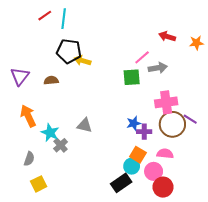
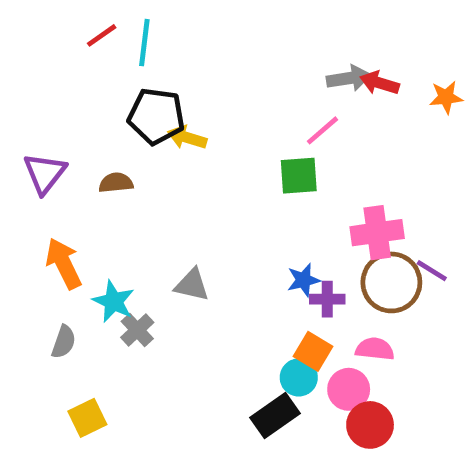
gray arrow: (158, 68) -> (349, 78), moved
gray semicircle: (29, 159) -> (64, 342), moved

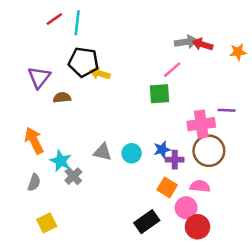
purple triangle: (45, 173) -> (39, 77), moved
purple line: (432, 271) -> (227, 110), moved, turned -30
cyan circle: (299, 377) -> (132, 153), moved

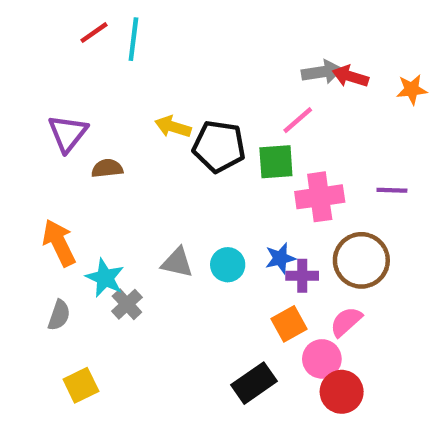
black pentagon: (83, 62) -> (219, 146), moved
pink cross: (201, 124) -> (320, 197), moved
pink semicircle: (200, 186) -> (346, 322), turned -48
orange square: (167, 187) -> (289, 324), turned 30

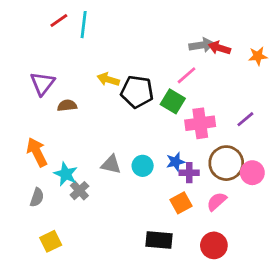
green square: (276, 162) -> (173, 101), turned 35
purple line: (392, 190) -> (245, 119), turned -42
pink circle: (322, 359) -> (252, 173), moved
black rectangle: (254, 383) -> (159, 240), turned 40

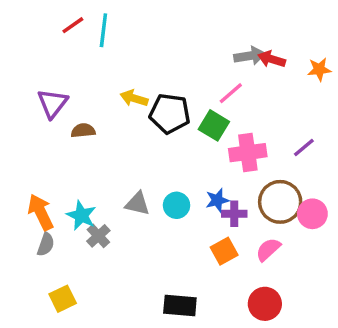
orange arrow: (37, 152) -> (41, 212), moved
black rectangle: (159, 240) -> (180, 306), moved

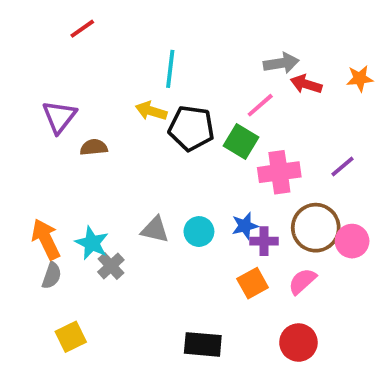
cyan line: (103, 30) -> (170, 69), moved
red arrow: (272, 59) -> (306, 84), moved

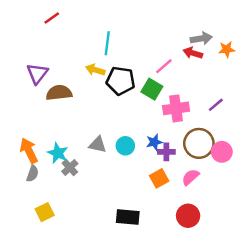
gray arrow: (281, 63) -> (201, 38), moved
brown semicircle: (94, 147) -> (59, 93), size x1.5

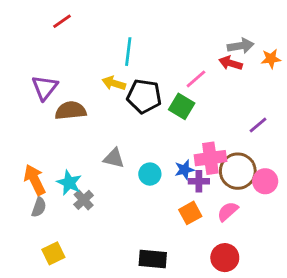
pink cross: (176, 108) -> (210, 158), moved
gray triangle: (98, 145) -> (114, 158), moved

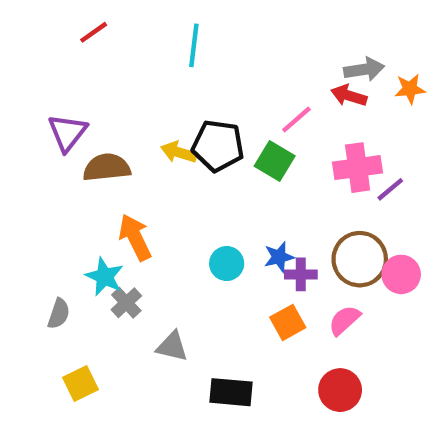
cyan line: (128, 52) -> (194, 45), moved
yellow arrow: (114, 83) -> (179, 152), moved
gray triangle: (114, 158) -> (172, 346), moved
pink cross: (210, 158) -> (358, 168), moved
orange arrow: (35, 180) -> (135, 237), moved

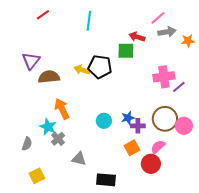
red arrow: (349, 96) -> (137, 37), moved
pink line: (296, 120) -> (158, 18), moved
green square: (275, 161) -> (126, 51), moved, turned -30
red circle: (340, 390) -> (151, 164), moved

